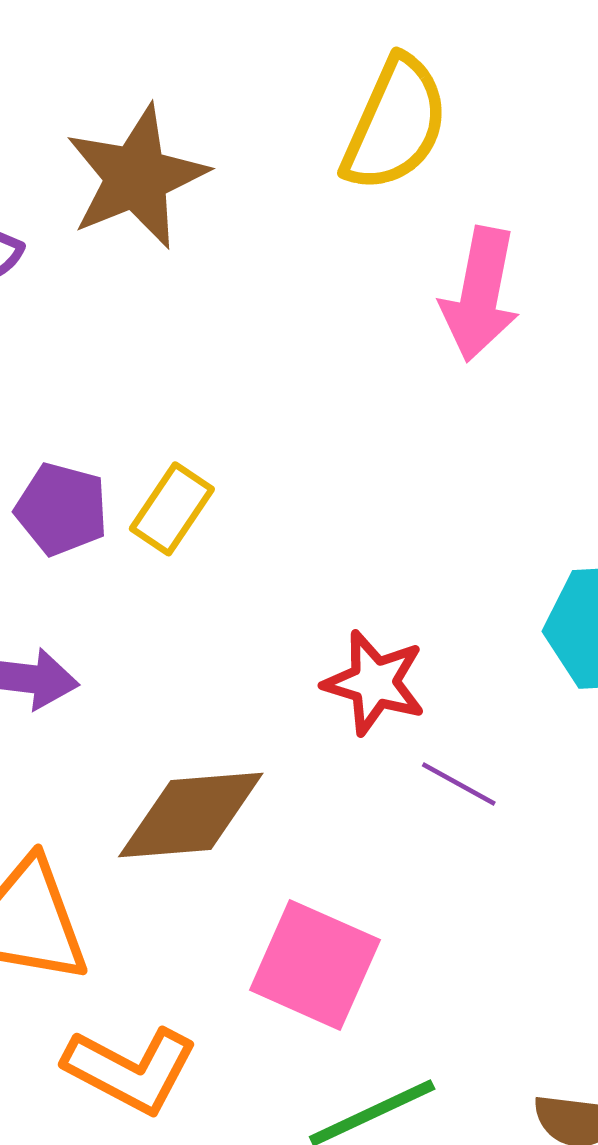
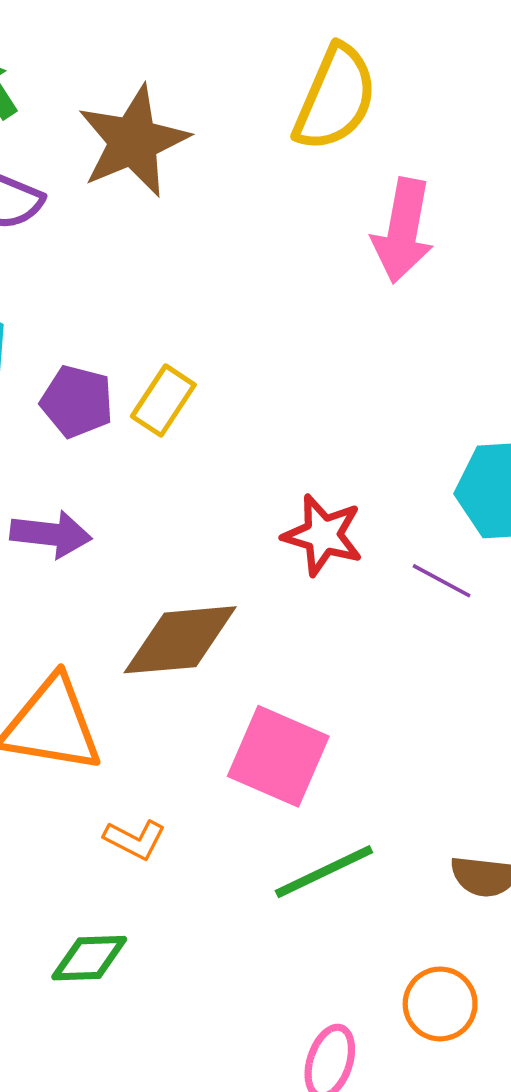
purple line: (459, 784) -> (442, 581), moved
orange L-shape: (131, 1070) -> (135, 839), size x0.6

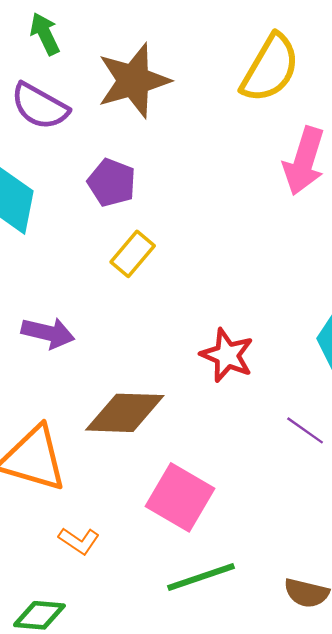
purple pentagon: (77, 402) -> (112, 183), moved
purple line: (442, 581) -> (305, 430), moved

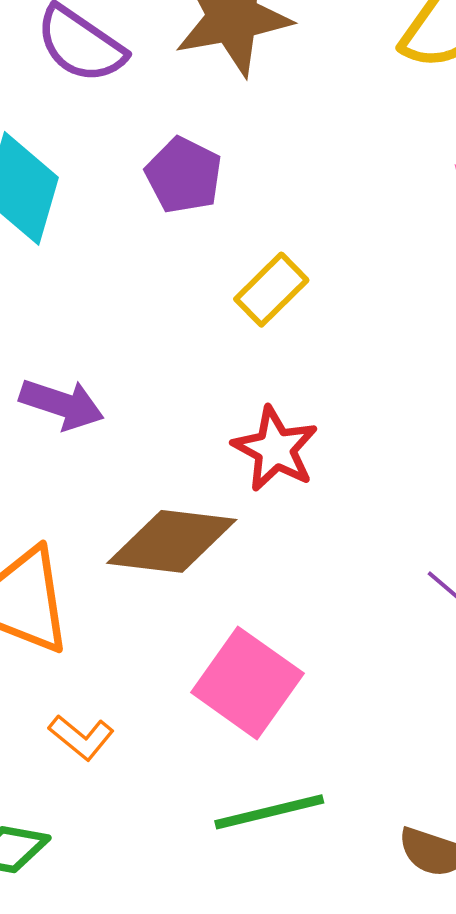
yellow rectangle: (133, 254) -> (271, 290), moved
red star: (227, 355) -> (275, 449), moved

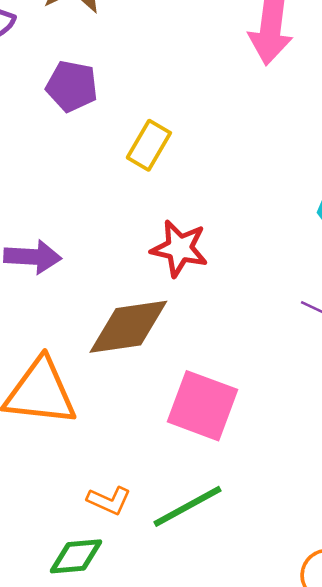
orange L-shape: (81, 737) -> (109, 500), moved
green line: (269, 812) -> (187, 506), moved

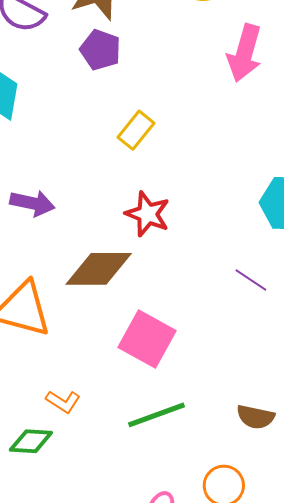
purple pentagon: (72, 86) -> (100, 50), moved
green line: (187, 506) -> (156, 415), moved

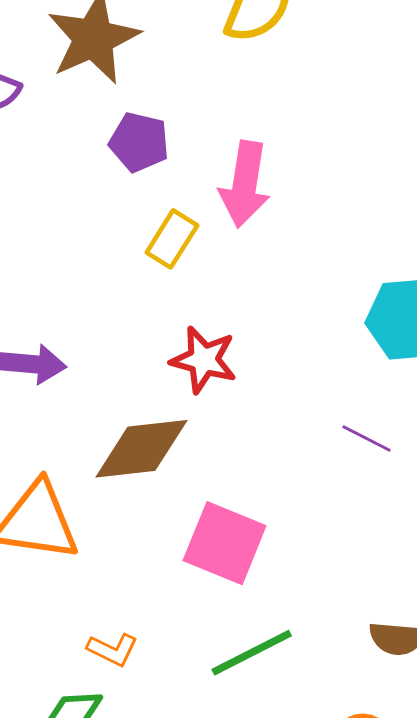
purple pentagon: (100, 50) -> (139, 142), moved
pink arrow: (245, 53) -> (245, 184), moved

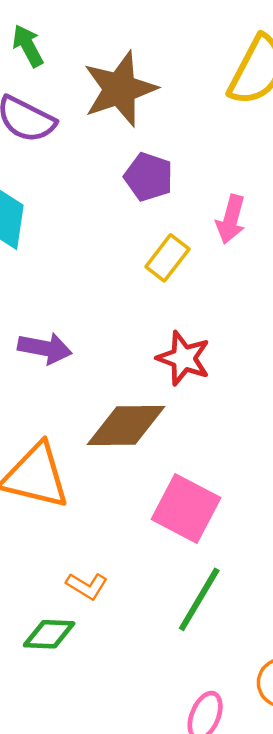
pink arrow: (245, 184) -> (231, 219), size x0.7
green line: (252, 653) -> (199, 599), turned -38

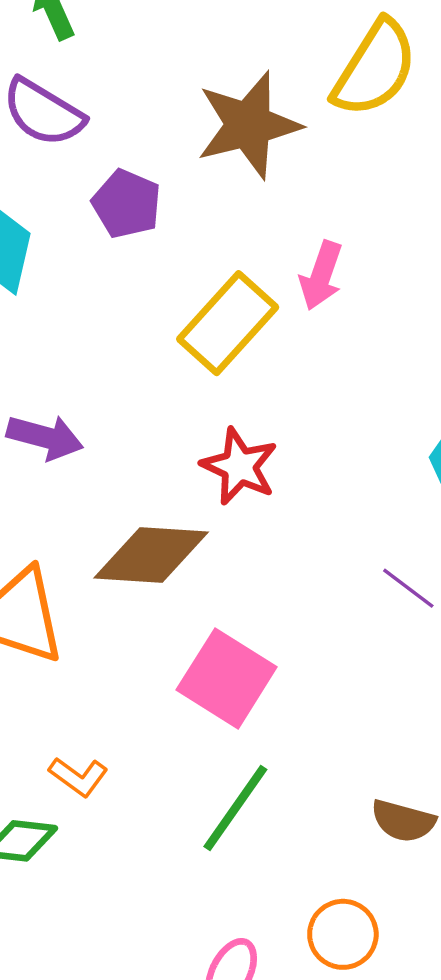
brown star: (120, 89) -> (249, 125), moved
purple pentagon: (149, 177) -> (127, 204), moved
yellow rectangle: (167, 258) -> (228, 323), size x1.5

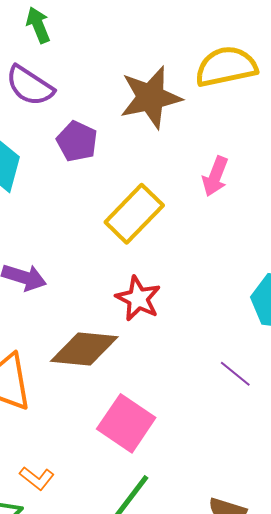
yellow semicircle: (375, 68) -> (226, 67), turned -136
pink arrow: (321, 276) -> (215, 176), moved

